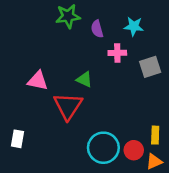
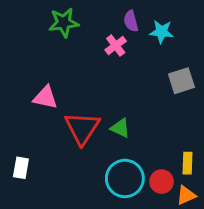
green star: (68, 16) -> (64, 23), moved
purple semicircle: (97, 29) -> (131, 21), moved
pink cross: (117, 53) -> (116, 46), moved, turned -36
green triangle: (84, 79) -> (120, 128), moved

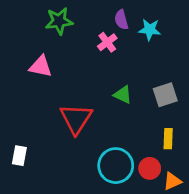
gray square: (181, 81) -> (165, 95), moved
pink triangle: (45, 97) -> (41, 66), moved
green triangle: (120, 128) -> (123, 95), moved
yellow rectangle: (188, 163) -> (168, 139), moved

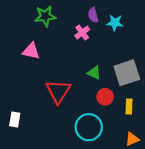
gray square: (165, 95) -> (127, 73), size x1.4
red circle: (150, 168) -> (105, 97), moved

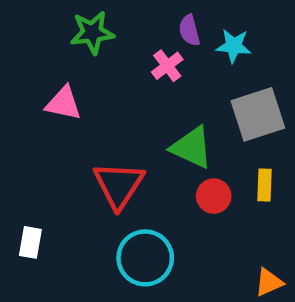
green triangle: (94, 73) -> (192, 147), size x1.5
gray square: (127, 73) -> (258, 114), moved
yellow rectangle: (129, 106) -> (264, 185), moved
cyan circle: (89, 127) -> (145, 258), moved

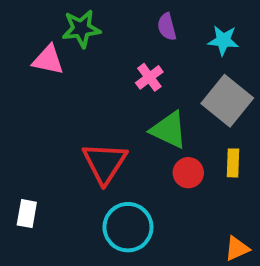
cyan star: (234, 46) -> (223, 40), moved
pink cross: (167, 66) -> (149, 77), moved
pink triangle: (63, 103) -> (48, 60), moved
gray square: (258, 114) -> (227, 101), turned -33

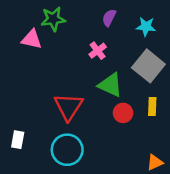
purple semicircle: (167, 27) -> (109, 18), turned 42
cyan circle: (128, 227) -> (67, 150), moved

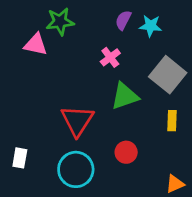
cyan star: (146, 27) -> (150, 26), moved
green triangle: (110, 85) -> (125, 96), turned -44
red circle: (123, 113) -> (126, 152), moved

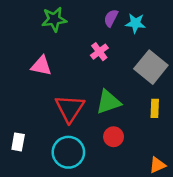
pink triangle: (36, 45) -> (41, 66), moved
green triangle: (125, 96) -> (108, 102), moved

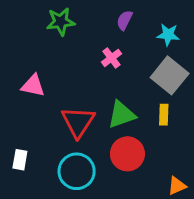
cyan star: (135, 23) -> (168, 35), moved
pink triangle: (41, 66) -> (33, 86), moved
yellow rectangle: (155, 108) -> (164, 115), moved
red circle: (114, 137) -> (127, 154), size x1.5

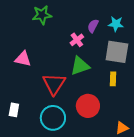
purple semicircle: (125, 20) -> (93, 26), moved
gray square: (170, 75) -> (117, 52), turned -30
green triangle: (122, 115) -> (80, 66), moved

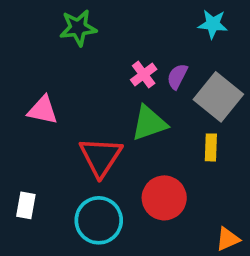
cyan star: (116, 24) -> (213, 24), moved
purple semicircle: (93, 26) -> (177, 76), moved
gray square: (117, 52) -> (218, 97), turned 30

